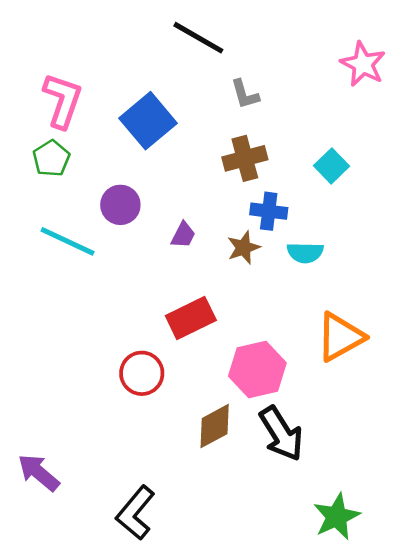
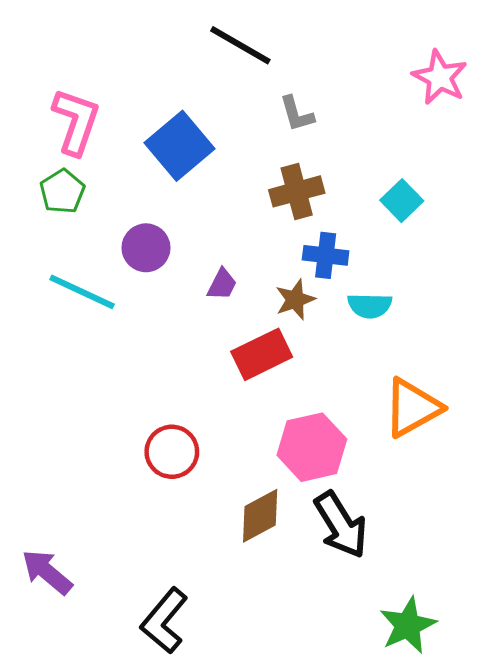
red rectangle: (191, 318) -> (262, 354), moved

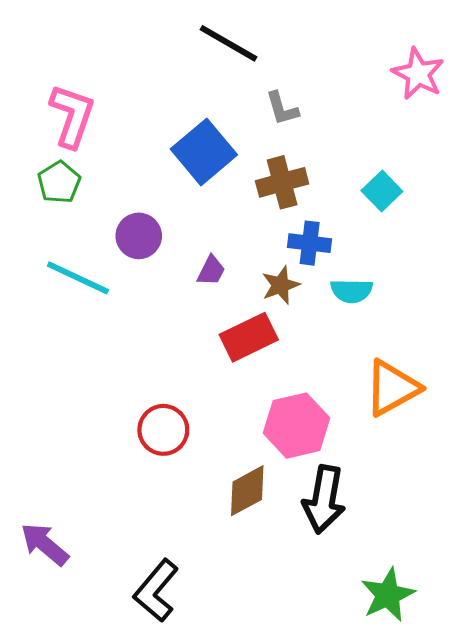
blue square: (179, 146) -> (204, 152), moved
black arrow: (341, 525) -> (324, 499), turned 42

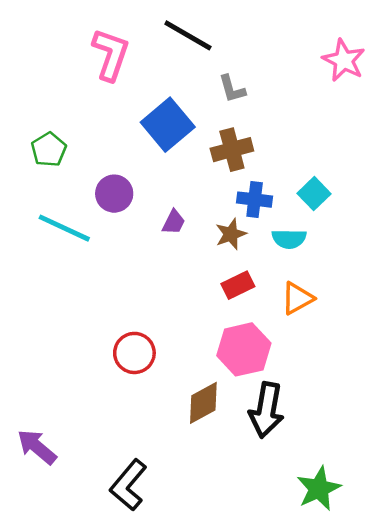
pink L-shape: (72, 116) -> (111, 54), moved
cyan square: (382, 191) -> (314, 194), moved
red rectangle: (249, 337) -> (238, 285), moved, size x0.7
orange triangle: (392, 388) -> (297, 298), moved, size x0.7

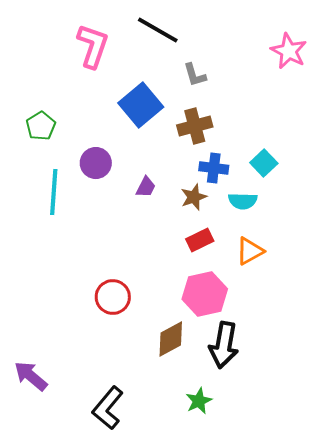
cyan line: (64, 228) -> (54, 192), turned 69
green star: (319, 489) -> (199, 401), moved, size x0.7

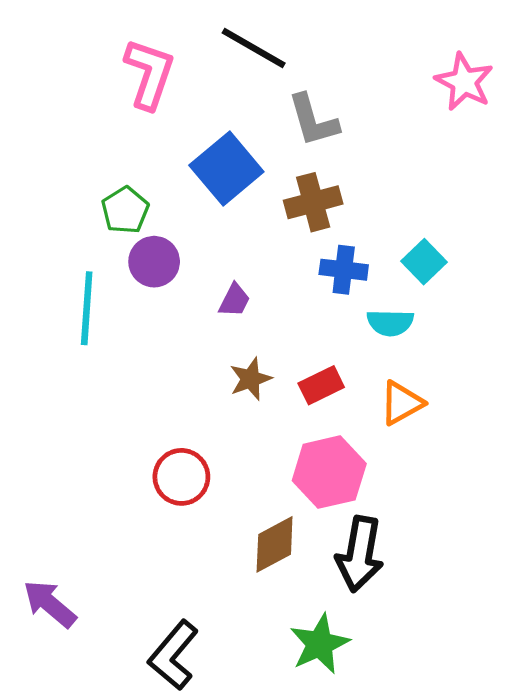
gray L-shape: (195, 75) -> (313, 120), size x1.4
green pentagon: (41, 126) -> (125, 210), moved
brown star: (194, 197) -> (250, 379), moved
green star: (199, 401) -> (320, 644), size x1.4

